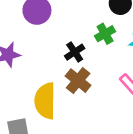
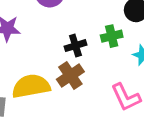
yellow semicircle: (45, 101) -> (31, 86), turned 63

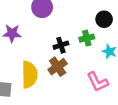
yellow semicircle: (31, 86) -> (29, 75), turned 100

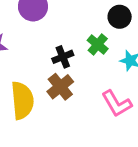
green cross: (87, 38) -> (98, 45), turned -32

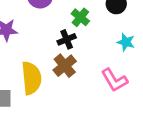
green cross: (98, 45) -> (80, 17), moved

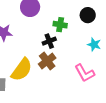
green cross: (80, 17) -> (60, 25), turned -32
yellow semicircle: (31, 78) -> (22, 70), turned 40

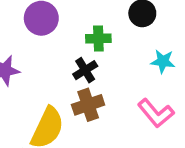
brown cross: (47, 61) -> (88, 105), turned 30

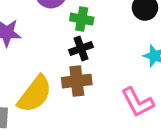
green cross: (98, 39) -> (82, 19), moved

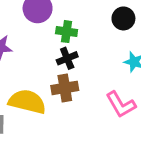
yellow semicircle: (35, 94) -> (27, 102), turned -111

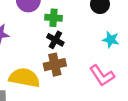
black cross: (67, 58) -> (55, 40), turned -35

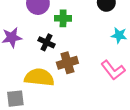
black cross: (55, 40) -> (47, 42), moved

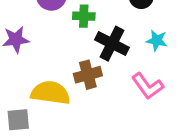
black cross: (47, 42) -> (112, 44), moved, size x1.5

